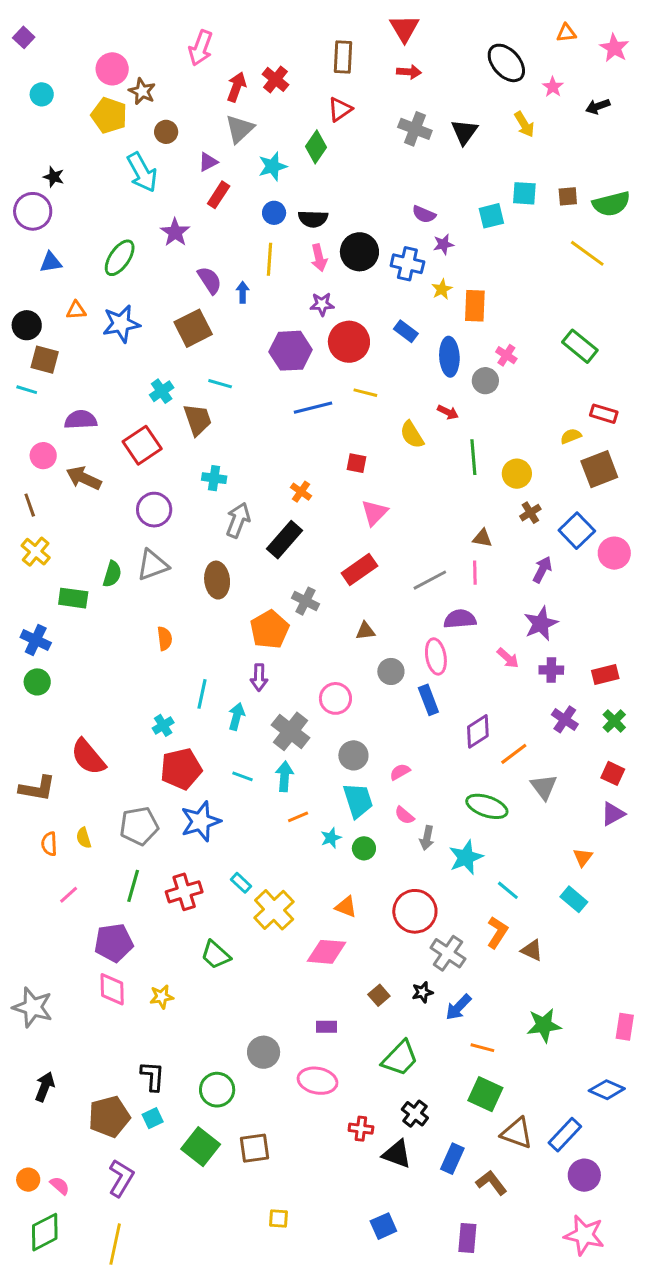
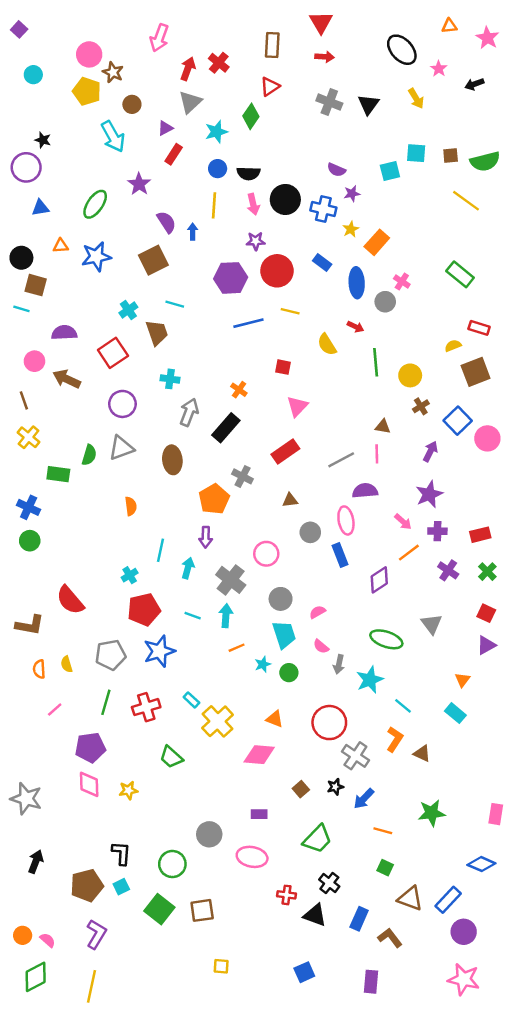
orange rectangle: (475, 306) -> (377, 242), turned 40
orange line: (514, 754) -> (409, 553), moved
green square: (485, 1094) -> (385, 868), size x0.6

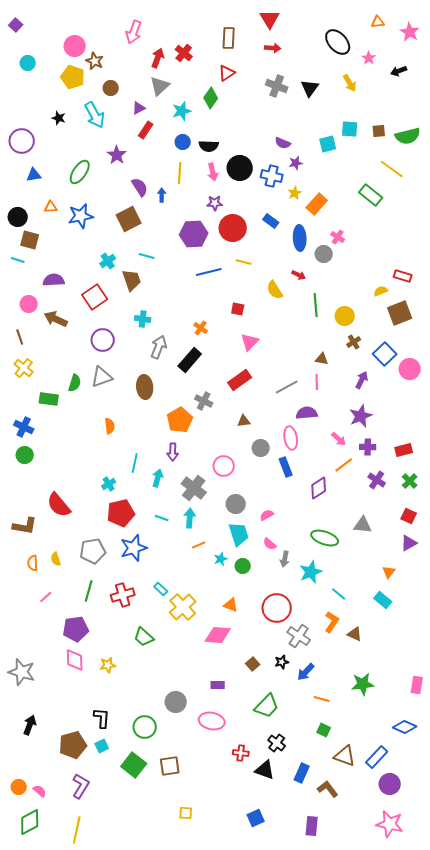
black star: (43, 140) -> (59, 118), moved
green rectangle: (460, 274) -> (371, 195), moved
gray triangle: (432, 624) -> (363, 525), turned -48

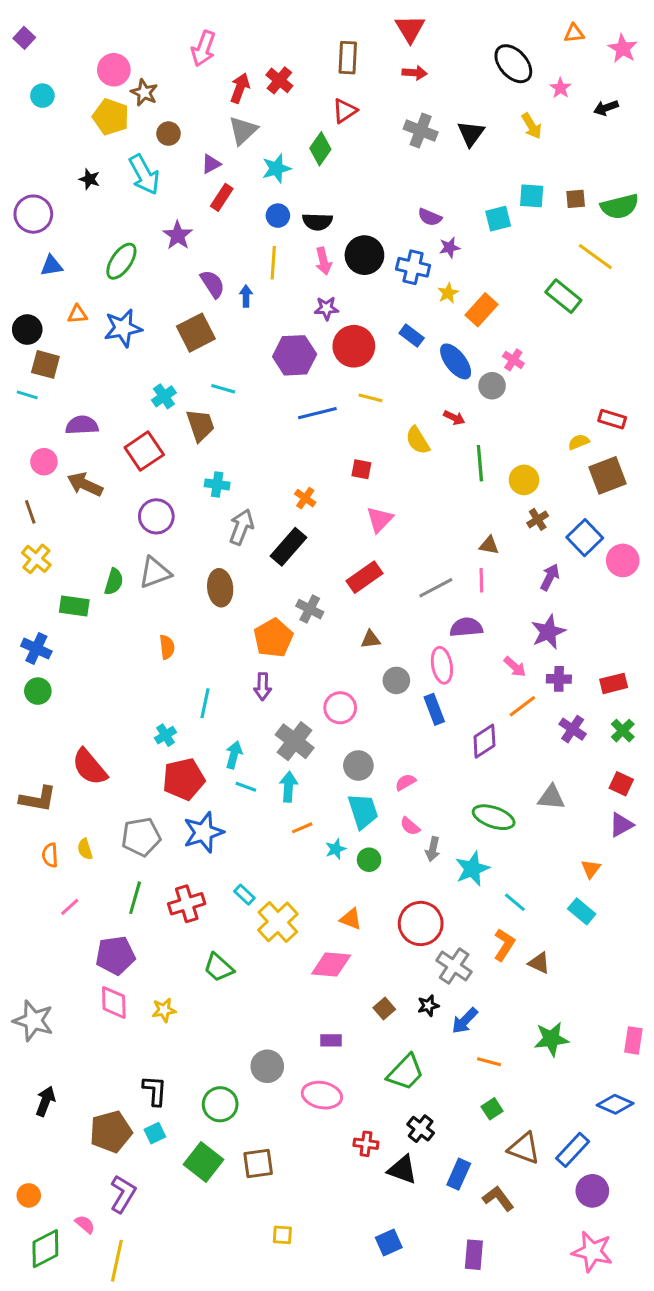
blue ellipse: (300, 238) -> (456, 361), turned -35
cyan arrow: (158, 478) -> (234, 755), moved
green square: (324, 730) -> (492, 1109), turned 32
pink semicircle: (40, 791) -> (85, 1224), moved

